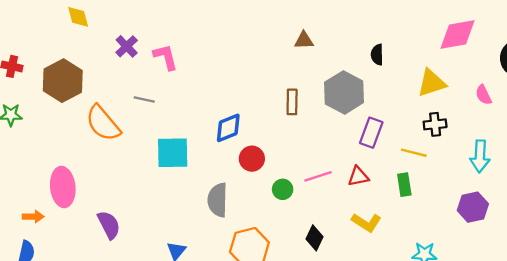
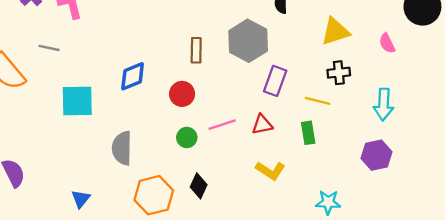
red circle: (252, 159) -> (182, 94), moved
black diamond: (314, 238) -> (199, 186), moved

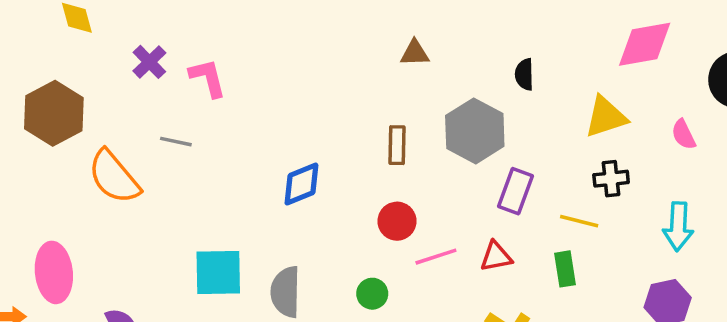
red circle: (182, 94) -> (397, 221), moved
cyan square: (77, 101) -> (218, 272), moved
green circle: (187, 137) -> (372, 294), moved

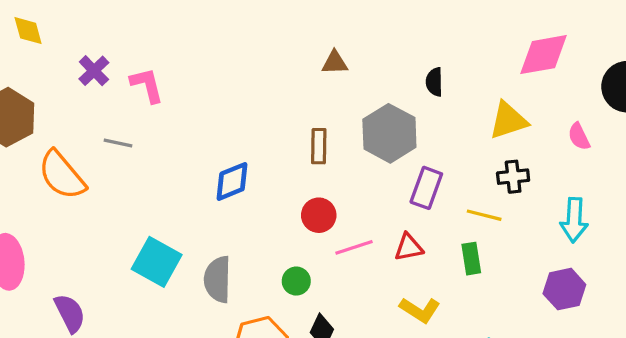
cyan square: (218, 272) -> (157, 262), turned 30

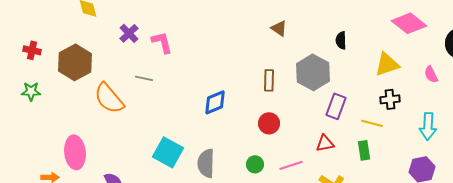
pink diamond: (544, 55) -> (409, 23), turned 48
brown triangle: (335, 63) -> (279, 28), turned 36
pink line: (354, 247) -> (291, 165), moved

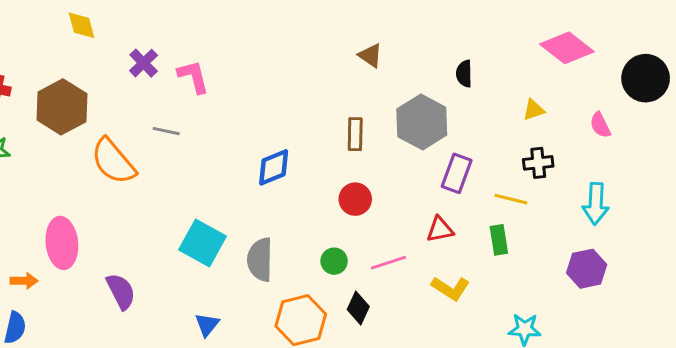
yellow triangle: (387, 64) -> (534, 110), size x0.6

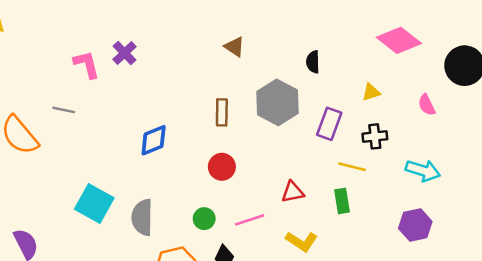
purple cross: (144, 63) -> (125, 53), moved
purple rectangle: (457, 173) -> (329, 124), moved
cyan arrow: (596, 204) -> (423, 171), turned -76

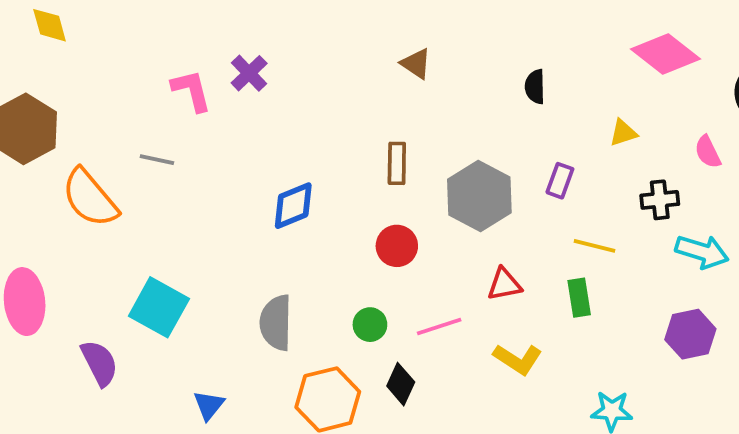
gray hexagon: (277, 102) -> (479, 196), moved
purple rectangle: (329, 124) -> (560, 181), size x0.7
black cross: (375, 136) -> (660, 200), moved
cyan square: (94, 203) -> (159, 307), moved

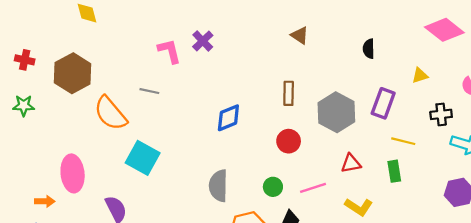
purple rectangle: (560, 181) -> (383, 103), size x1.5
cyan square: (159, 307) -> (143, 158), moved

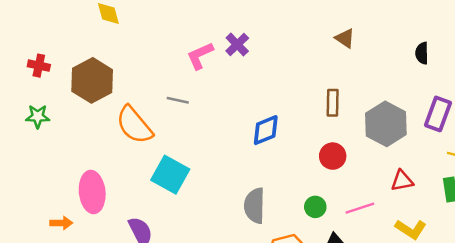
pink L-shape: (169, 51) -> (200, 56), turned -100

